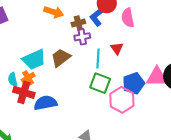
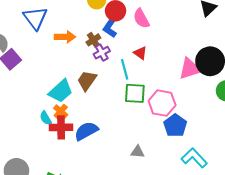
blue pentagon: (134, 83) -> (175, 126), moved

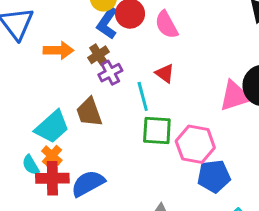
blue L-shape: (111, 27) -> (107, 23), moved
brown trapezoid: (87, 81) -> (89, 112), turned -55
blue pentagon: (175, 126) -> (214, 176), turned 30

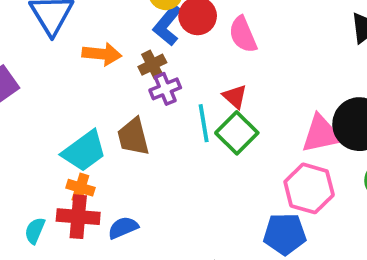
green square: (157, 131) -> (237, 133), moved, turned 36
pink hexagon: (195, 144) -> (309, 188), moved
orange cross: (52, 156) -> (80, 188), turned -30
cyan semicircle: (31, 165) -> (35, 231), moved, turned 48
blue semicircle: (88, 183) -> (123, 228), size x0.7

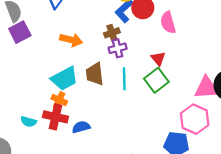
orange arrow: (102, 54) -> (71, 40), moved
cyan line: (204, 123) -> (124, 79), moved
cyan semicircle: (35, 231) -> (29, 122), turned -105

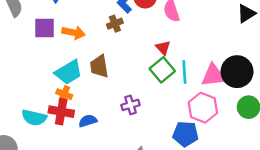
purple square: (20, 32) -> (45, 28), moved, turned 30
purple cross: (118, 48) -> (130, 105), moved
cyan line: (124, 79) -> (184, 72), moved
cyan semicircle: (29, 122) -> (34, 118), size x1.5

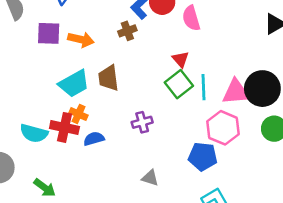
orange cross: (64, 94) -> (78, 114), moved

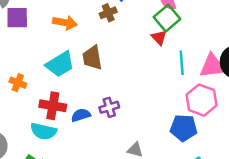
purple square: (49, 33) -> (17, 18), moved
green square: (179, 84) -> (167, 18), moved
orange cross: (78, 114) -> (18, 83), moved
purple cross: (142, 122) -> (109, 107), moved
cyan semicircle: (34, 133) -> (43, 131), moved

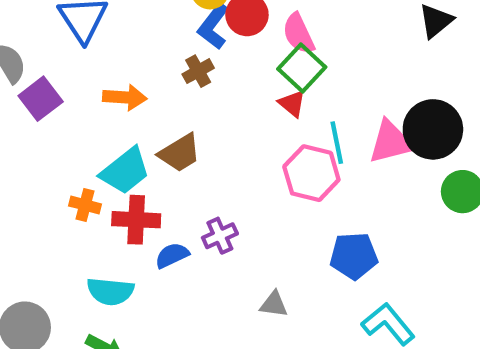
purple square: (17, 18) -> (41, 99), turned -30
brown trapezoid: (92, 58) -> (180, 153), turned -105
orange cross: (18, 83) -> (85, 205), moved
pink hexagon: (202, 100) -> (311, 173), moved
red cross: (53, 106) -> (136, 220), moved

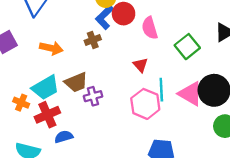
green square: (302, 68) -> (187, 47), moved
pink triangle: (391, 142) -> (190, 94), turned 36
red cross: (136, 220) -> (47, 115), turned -35
purple cross: (220, 236) -> (93, 96), moved

